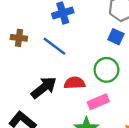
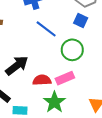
blue line: (54, 46) -> (46, 29), moved
red semicircle: (75, 83) -> (42, 80), moved

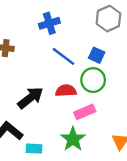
blue square: (81, 21) -> (97, 55), moved
red semicircle: (42, 80) -> (66, 91), moved

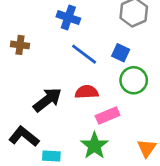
blue cross: (49, 23) -> (68, 18), turned 36
green circle: (93, 80) -> (134, 80), moved

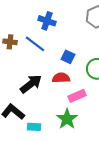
blue square: (121, 53) -> (68, 57), moved
blue line: (84, 54) -> (35, 44), moved

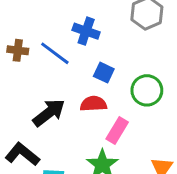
blue cross: (47, 21) -> (86, 31), moved
pink rectangle: (77, 96) -> (117, 130), turned -36

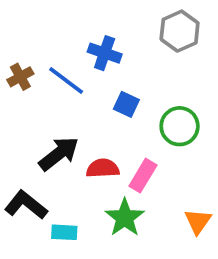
brown cross: (18, 50) -> (20, 77), turned -36
red semicircle: (93, 104) -> (103, 168), moved

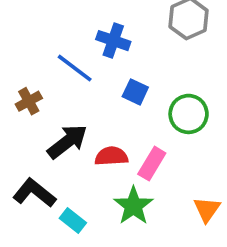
brown cross: (20, 77) -> (29, 101), moved
cyan rectangle: (64, 232) -> (73, 220), turned 35

